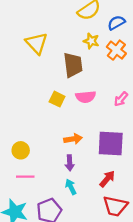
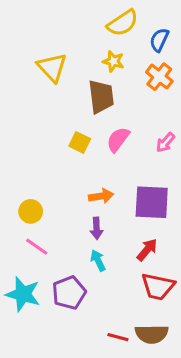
blue semicircle: (116, 23) -> (159, 40), turned -36
yellow star: (91, 41) -> (113, 61), moved
pink semicircle: (86, 97) -> (118, 139), turned 132
pink line: (25, 177) -> (37, 247), turned 36

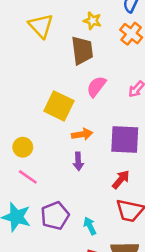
yellow square: (80, 142) -> (59, 106), moved, size x1.6
cyan arrow: (98, 260) -> (90, 226), moved

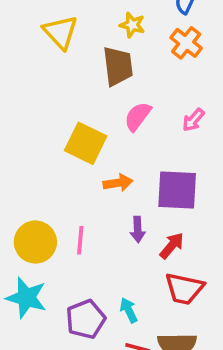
yellow circle: (23, 147) -> (35, 242), moved, size x1.5
purple arrow: (78, 161) -> (138, 229), moved
pink line: (28, 177) -> (80, 240), moved, turned 60
purple pentagon: (55, 216) -> (86, 319), moved

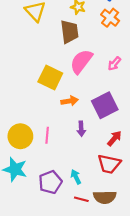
pink semicircle: (138, 116) -> (81, 61), size x1.4
purple square: (177, 190) -> (105, 105), turned -30
red arrow: (172, 246) -> (114, 138), moved

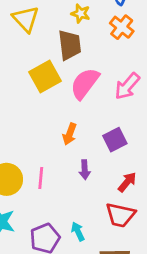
pink arrow: (114, 64) -> (127, 86), size x1.5
yellow square: (50, 77) -> (45, 77), moved, turned 35
orange arrow: (70, 101) -> (70, 134), turned 119
purple square: (105, 105) -> (115, 140), size x0.7

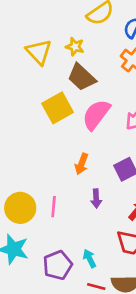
yellow star: (81, 13) -> (75, 47), moved
brown trapezoid: (70, 45) -> (82, 77), turned 140

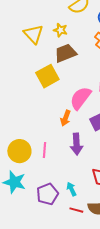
brown trapezoid: (82, 77) -> (65, 53), turned 115
pink semicircle: (96, 115) -> (80, 98), moved
purple arrow: (96, 199) -> (76, 144), size x1.5

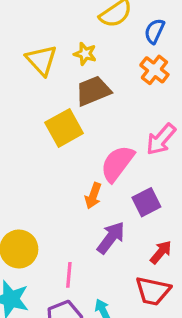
purple arrow: (76, 144) -> (111, 238), turned -140
pink line: (44, 150) -> (69, 275), moved

